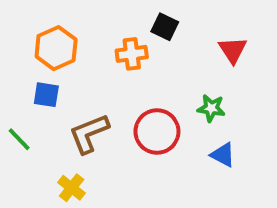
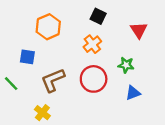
orange hexagon: (56, 48) -> (48, 27), moved
orange cross: (132, 54) -> (92, 44), moved, turned -30
blue triangle: (223, 155) -> (133, 93), turned -49

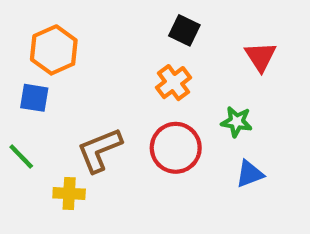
orange hexagon: (48, 27) -> (54, 50), moved
blue square: (27, 57) -> (34, 98), moved
yellow cross: (42, 113) -> (69, 194), moved, turned -35

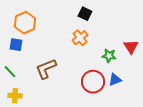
red triangle: (261, 56) -> (131, 47), moved
red circle: (176, 148) -> (93, 82), moved
yellow cross: (69, 194) -> (15, 96), moved

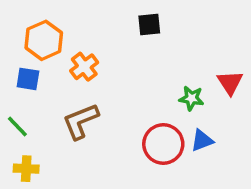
black square: (85, 14) -> (149, 24), turned -32
orange cross: (80, 38) -> (84, 67), moved

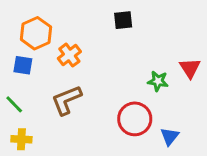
blue triangle: (202, 141) -> (170, 136), moved, turned -30

